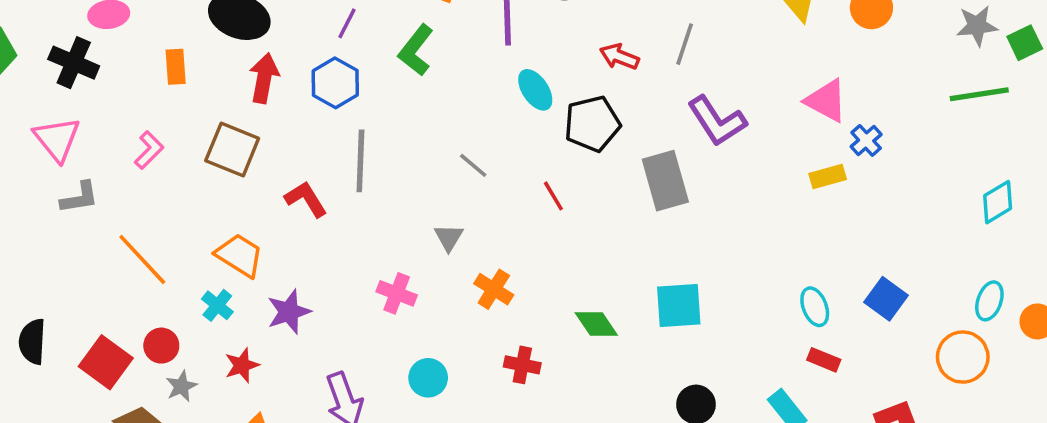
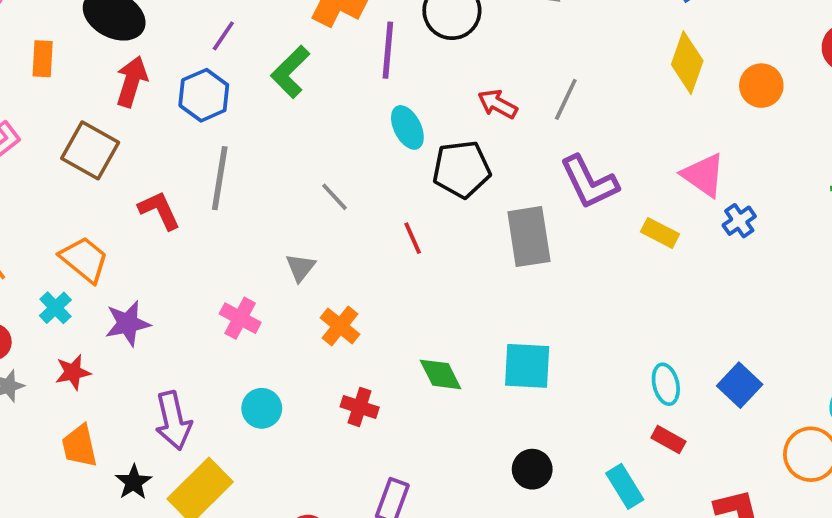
yellow rectangle: (828, 176) -> (660, 233), moved, turned 36

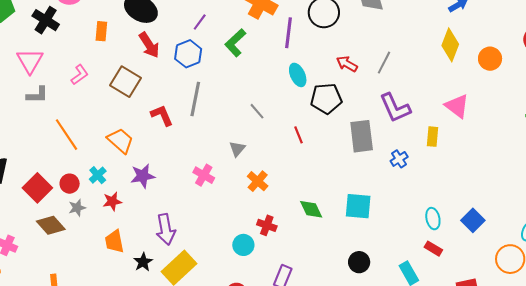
red arrow: (132, 81) -> (149, 45), turned 128
blue cross: (739, 221) -> (399, 159), moved
yellow rectangle: (660, 233) -> (433, 137), turned 66
cyan cross: (55, 308) -> (98, 175), moved
cyan circle: (262, 408) -> (243, 245), moved

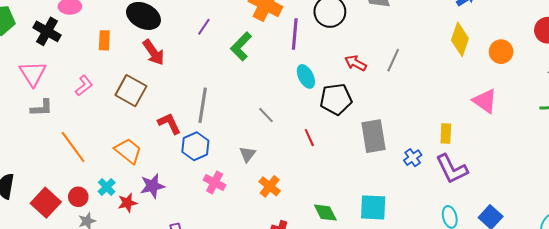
blue hexagon: (188, 54) -> (195, 146), moved
pink triangle: (457, 106) -> (485, 101), moved
purple L-shape: (395, 108) -> (452, 169), moved
red star: (112, 201) -> (127, 203), moved

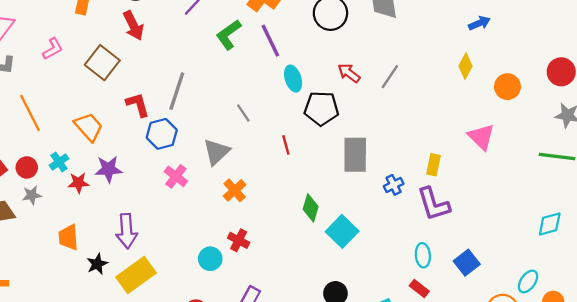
purple line: (295, 34) -> (270, 41), moved, turned -40
yellow diamond: (460, 39) -> (465, 66), size x0.7
gray triangle: (248, 154) -> (216, 152), size x1.5
cyan square: (373, 207) -> (342, 231), turned 32
green diamond: (325, 213) -> (311, 208), moved, turned 35

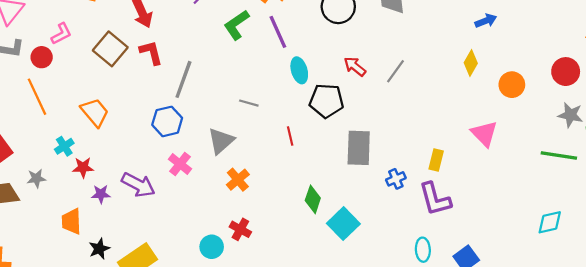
red L-shape: (138, 105) -> (151, 53), moved
gray line: (243, 113) -> (249, 103), turned -42
red circle: (27, 167) -> (42, 57), moved
purple star: (108, 169) -> (101, 194), moved, size x0.7
purple arrow: (127, 231) -> (138, 185), moved, turned -60

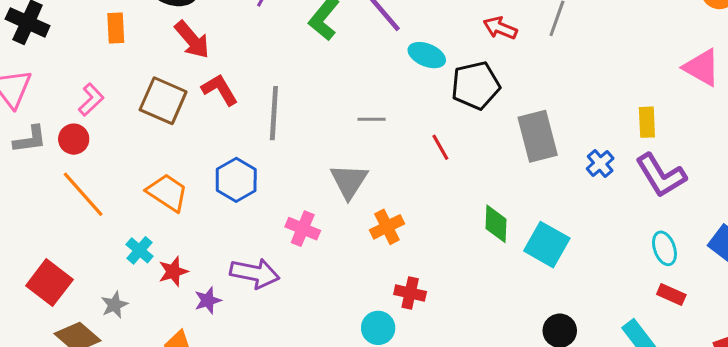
cyan ellipse: (299, 70) -> (427, 55), turned -35
blue hexagon: (167, 121) -> (236, 180), moved
orange cross: (238, 180) -> (387, 227), turned 30

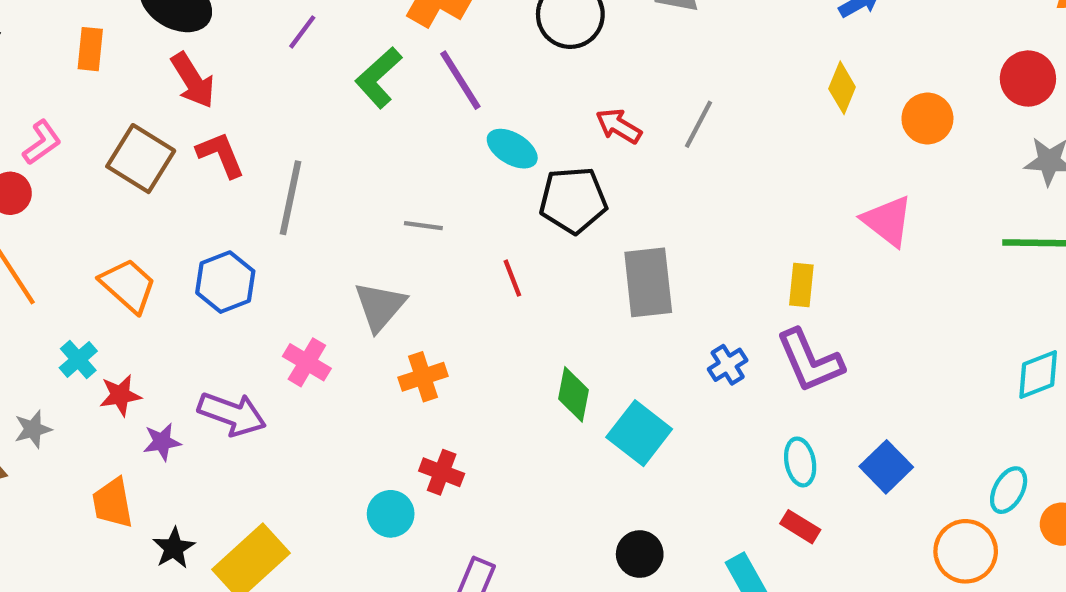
blue cross: (600, 163) -> (728, 365), moved

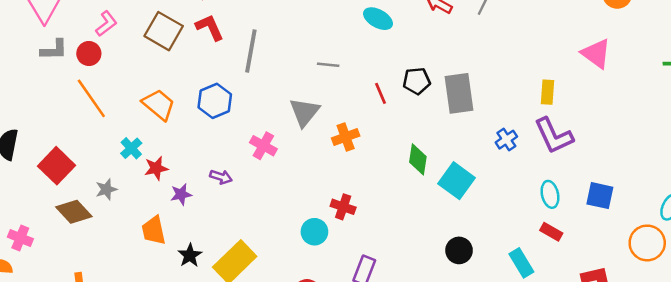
black pentagon: (573, 200) -> (417, 81), moved, size x0.7
orange cross: (423, 377) -> (346, 137), moved
purple arrow: (232, 414) -> (221, 177), size x0.6
blue square: (886, 467) -> (600, 196), turned -32

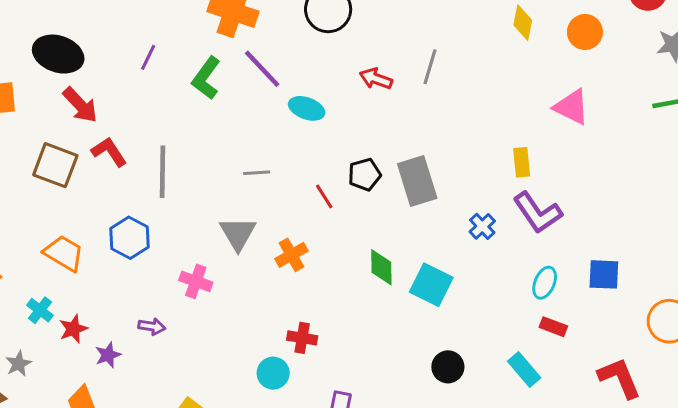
cyan ellipse: (550, 194) -> (545, 283), turned 45

